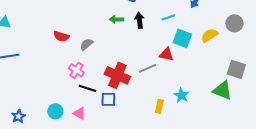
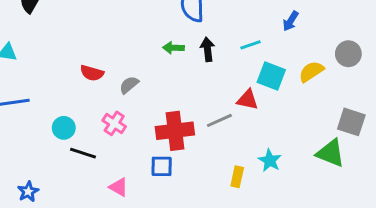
red cross: (117, 75) -> (175, 131), turned -30
black line: (87, 88) -> (83, 153), moved
cyan circle: (55, 111) -> (64, 128), moved

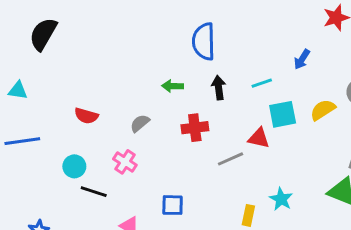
green arrow: (173, 48) -> (173, 86), moved
red semicircle: (92, 73) -> (86, 116), moved
cyan square: (271, 76) -> (283, 114), turned -32
red cross: (175, 131) -> (195, 128), moved, size x0.7

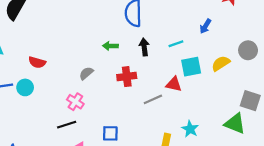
red semicircle: (86, 116) -> (37, 62), moved
cyan circle: (74, 166) -> (25, 87), moved
black line: (94, 192) -> (67, 125), moved, turned -36

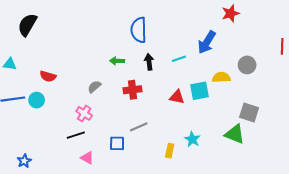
blue arrow: (205, 26) -> (207, 42), size x1.6
yellow semicircle: (221, 63) -> (221, 77), turned 30
cyan square: (191, 67) -> (200, 91), moved
gray line: (153, 99) -> (139, 127), moved

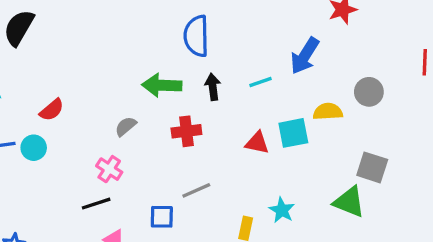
green arrow: (117, 61) -> (162, 85), size x1.6
red semicircle: (48, 76) -> (52, 110), turned -56

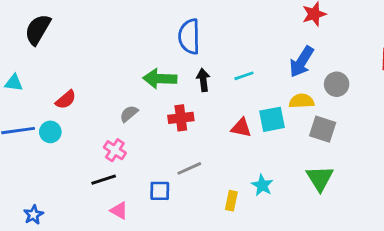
blue arrow: (305, 56) -> (302, 62), moved
gray square: (372, 167) -> (323, 129), moved
green triangle: (349, 202) -> (320, 178), turned 36

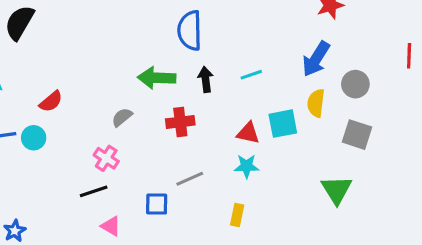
yellow semicircle: (302, 101) -> (316, 103), turned -80
gray square: (323, 129) -> (357, 135), moved
cyan star: (262, 185) -> (247, 166), moved, turned -30

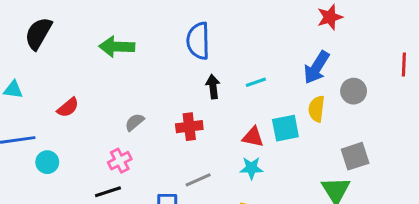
green arrow: (157, 78) -> (117, 47), moved
gray square: (357, 135) -> (355, 156), moved, turned -36
cyan circle: (34, 138) -> (47, 162), moved
pink cross: (106, 158) -> (120, 161), turned 30

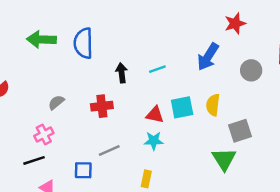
red star: (330, 17) -> (235, 23), moved
blue semicircle: (198, 41) -> (83, 43), moved
gray circle: (354, 91) -> (251, 70), moved
yellow semicircle: (317, 109) -> (213, 105), moved

